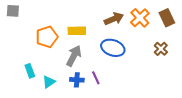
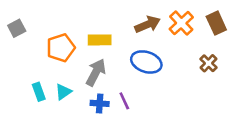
gray square: (13, 11) -> (17, 28), moved, turned -32
cyan triangle: (49, 82) -> (63, 92), moved

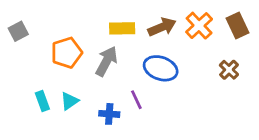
yellow rectangle: (100, 40) -> (122, 28), moved
gray arrow: (96, 72) -> (106, 61), moved
purple line: (124, 101) -> (136, 100), moved

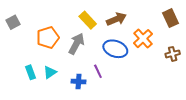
orange cross: (199, 26) -> (143, 39), moved
yellow rectangle: (122, 28) -> (88, 20), turned 48
brown cross: (229, 70) -> (173, 54), moved, turned 32

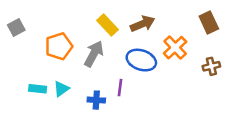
purple line: (98, 71) -> (120, 88), turned 32
cyan rectangle: (30, 72) -> (38, 89), turned -64

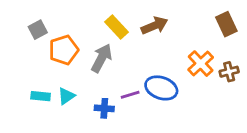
gray square: (16, 28) -> (38, 30), moved
orange cross: (175, 48) -> (201, 64), moved
blue ellipse: (141, 60) -> (161, 88), moved
purple line: (120, 88) -> (130, 95), turned 66

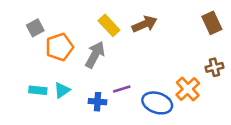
orange cross: (201, 64) -> (188, 89), moved
blue ellipse: (161, 88) -> (157, 103), moved

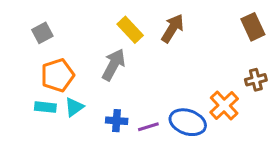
brown arrow: (145, 24) -> (173, 28), turned -35
orange pentagon: (59, 47) -> (57, 75), moved
purple line: (122, 89) -> (148, 127), moved

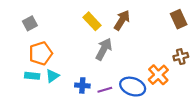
gray arrow: (114, 65) -> (104, 49), moved

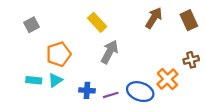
brown arrow: (122, 20) -> (154, 18), moved
orange pentagon: (41, 53) -> (59, 54), moved

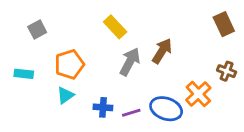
brown arrow: (154, 18) -> (162, 51), moved
brown cross: (191, 60) -> (227, 71), turned 35
cyan rectangle: (34, 80) -> (24, 74), moved

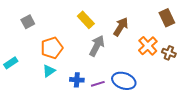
brown arrow: (162, 51) -> (121, 27), moved
cyan rectangle: (24, 74) -> (11, 63), moved, turned -40
orange cross: (198, 94) -> (148, 46), moved

